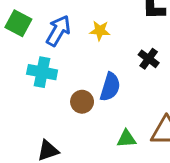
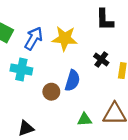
yellow star: (100, 31) -> (65, 38), size x1.6

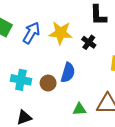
black cross: (101, 60) -> (89, 42), moved
cyan cross: (21, 70) -> (21, 80), moved

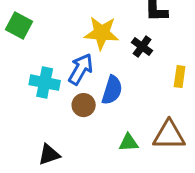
blue arrow: (31, 33) -> (81, 69), moved
cyan cross: (21, 80) -> (45, 83), moved

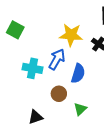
brown circle: (84, 105) -> (59, 94), moved
green triangle: (129, 143) -> (80, 109), moved, turned -40

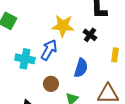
blue semicircle: (78, 73) -> (81, 68), moved

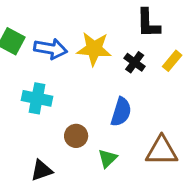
blue arrow: (49, 50) -> (51, 49), moved, turned 70
yellow rectangle: (115, 55) -> (172, 61), moved, turned 32

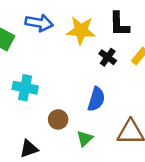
blue arrow: (51, 49) -> (39, 23), moved
yellow star: (94, 49) -> (81, 31), moved

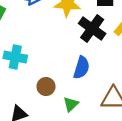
black cross: (108, 57) -> (92, 29), size x1.6

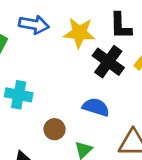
blue semicircle: (81, 68) -> (96, 107), turned -90

